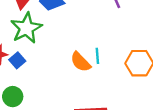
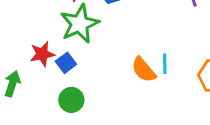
green circle: (13, 97) -> (71, 100), moved

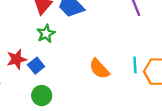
green star: (80, 24) -> (46, 34), size x0.6
cyan line: (165, 64) -> (135, 65), moved

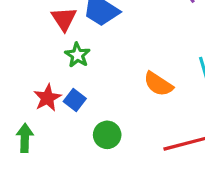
green circle: (42, 96) -> (107, 135), moved

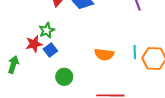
green star: (77, 55) -> (47, 30), moved
orange semicircle: (158, 84) -> (104, 54), turned -42

